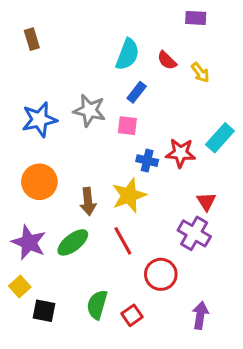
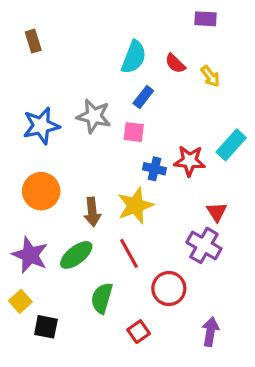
green semicircle: (97, 305) -> (102, 298), moved

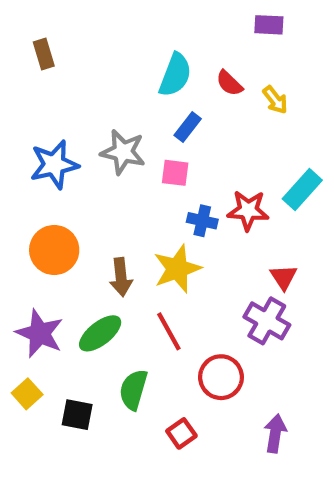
black square: (46, 327) -> (77, 415), moved

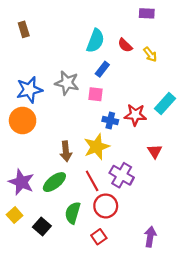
orange circle: (54, 250) -> (23, 121), moved
purple cross: (267, 321) -> (122, 175), moved
red circle: (221, 377) -> (106, 206), moved
black square: (77, 415) -> (42, 226), turned 30

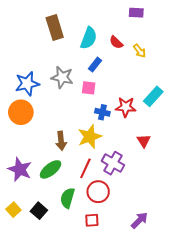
brown rectangle: (24, 29) -> (55, 28), moved, size x1.6
red line: (92, 181) -> (85, 168), turned 54
yellow square: (15, 215) -> (13, 210), moved
red square: (99, 237) -> (92, 220), turned 32
purple arrow: (150, 237) -> (139, 220), turned 36

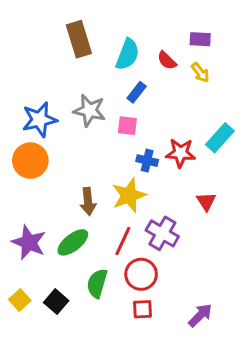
purple rectangle: (136, 13) -> (200, 39), moved
red square: (92, 220) -> (143, 309), moved

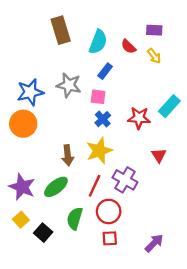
blue cross: (147, 161) -> (103, 119), moved, turned 35
yellow square: (20, 300) -> (21, 220), moved

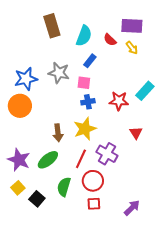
purple rectangle: (154, 30) -> (132, 26), size x1.5
blue cross: (103, 119) -> (88, 102), turned 32

